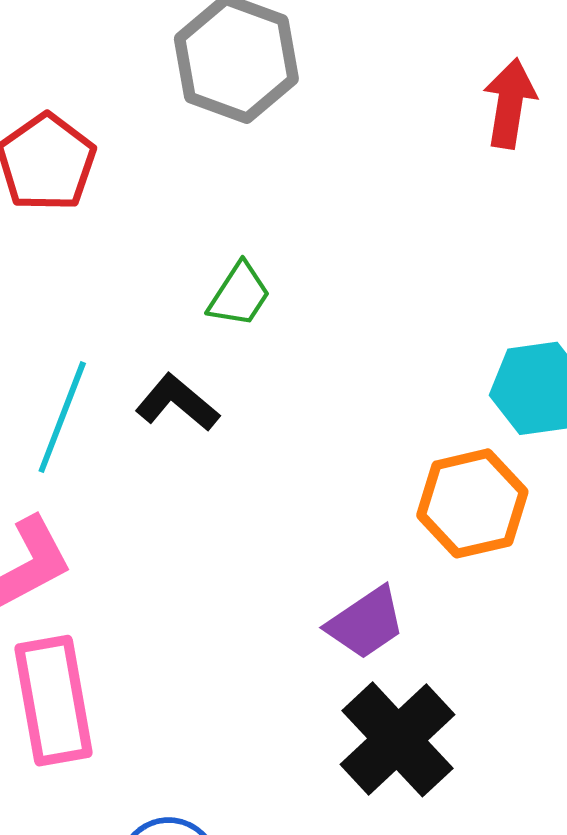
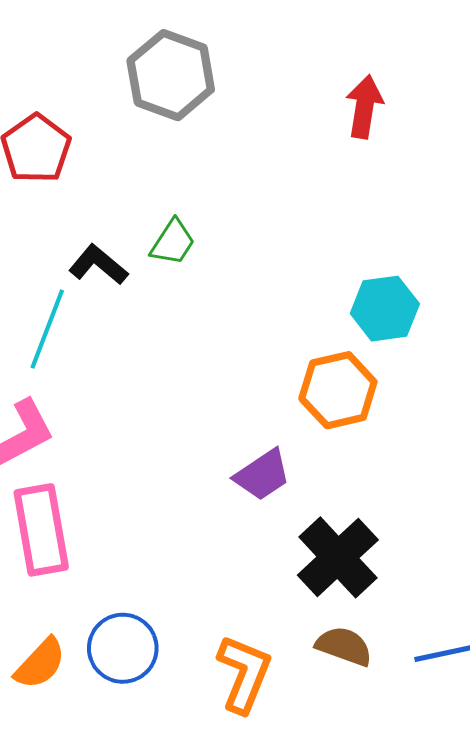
black L-shape: (177, 403) -> (98, 265), moved
black cross: (397, 739) -> (338, 557), moved

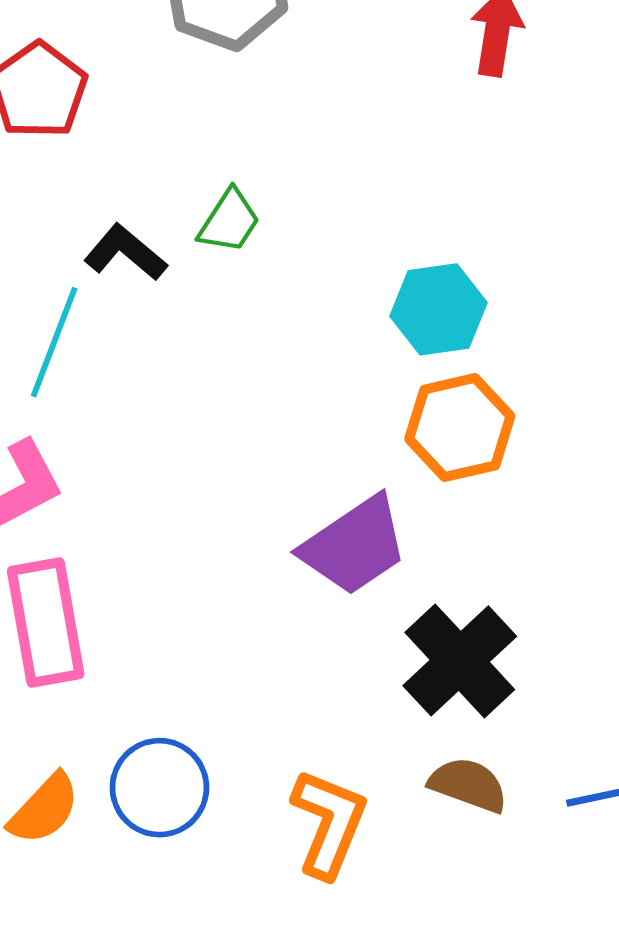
cyan hexagon: (385, 309) -> (438, 309), moved
purple trapezoid: (262, 475) -> (354, 546), size x1.4

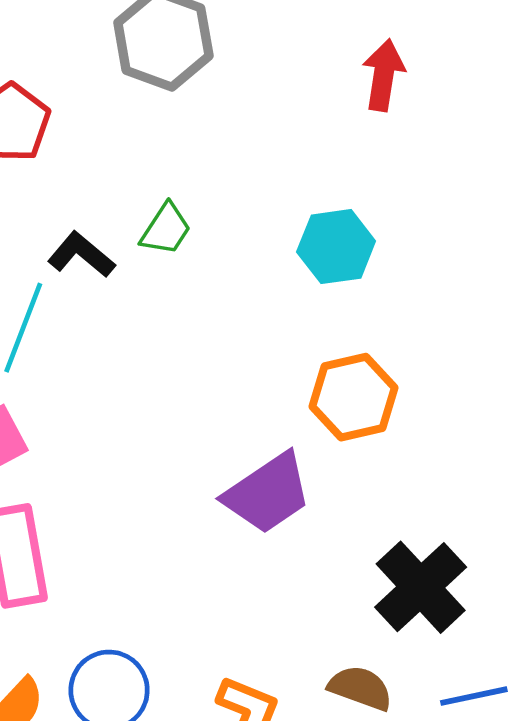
cyan hexagon: (438, 309) -> (336, 247), moved
black cross: (460, 661) -> (421, 587), moved

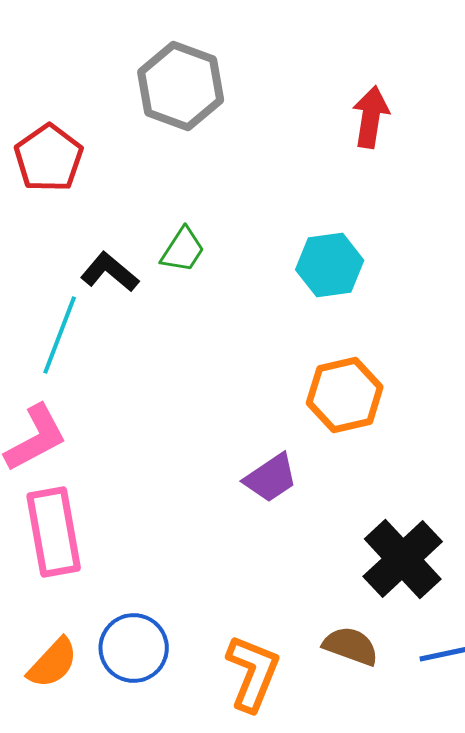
purple trapezoid: (268, 493) -> (271, 478), size x0.7

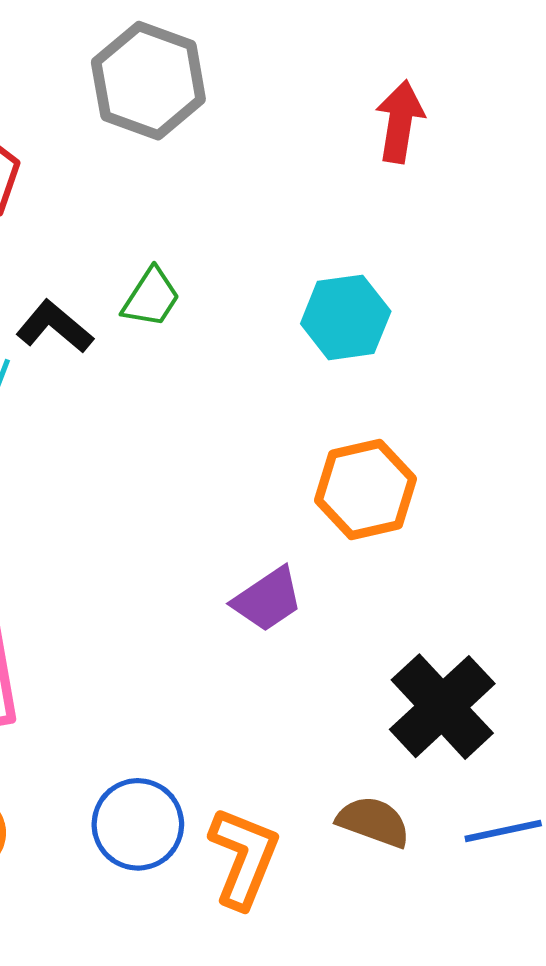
blue circle: (134, 648) -> (138, 824), moved

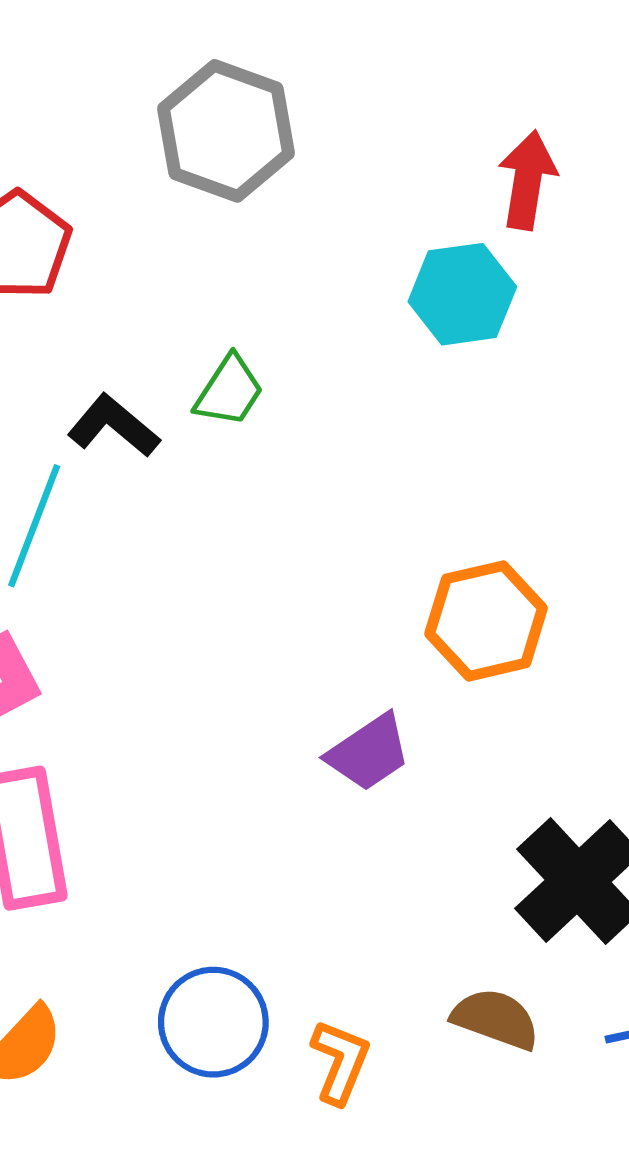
cyan hexagon: (346, 317) -> (462, 294), moved
orange L-shape: (244, 857) -> (340, 1062), size x0.7

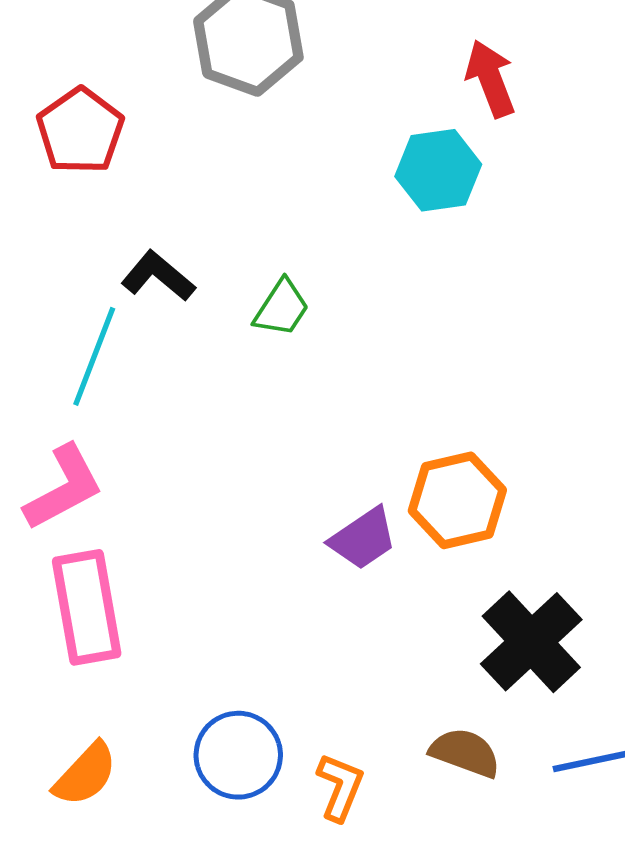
red arrow: (527, 180) -> (491, 79), turned -30
green trapezoid: (229, 391) -> (282, 308), moved
orange hexagon: (486, 621) -> (457, 500), moved

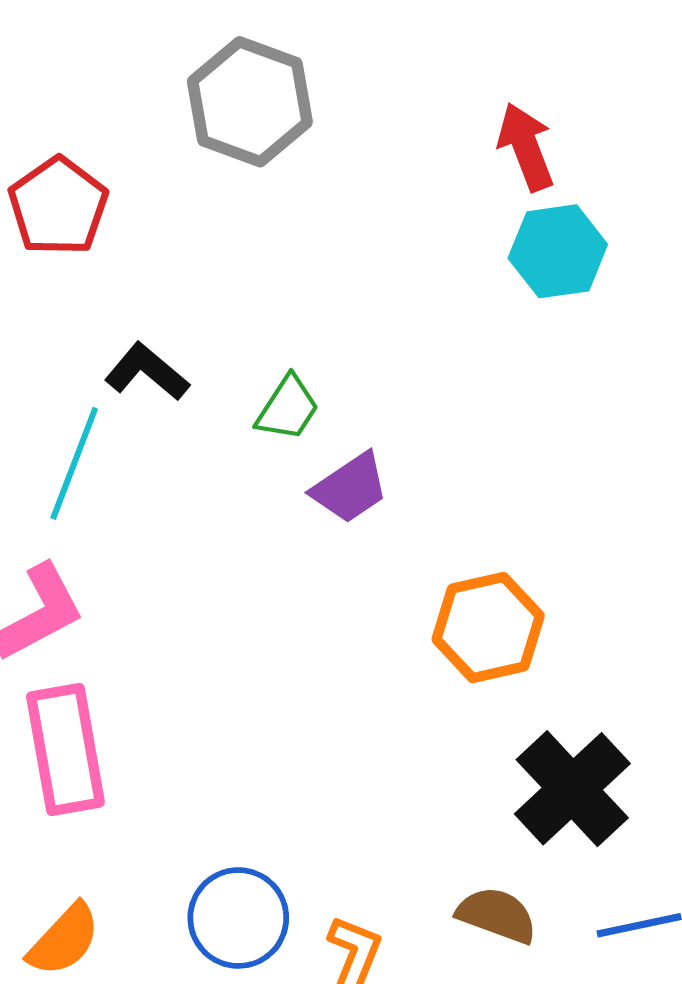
cyan hexagon: (438, 170) -> (558, 251), moved
purple trapezoid: (363, 539) -> (350, 488), moved

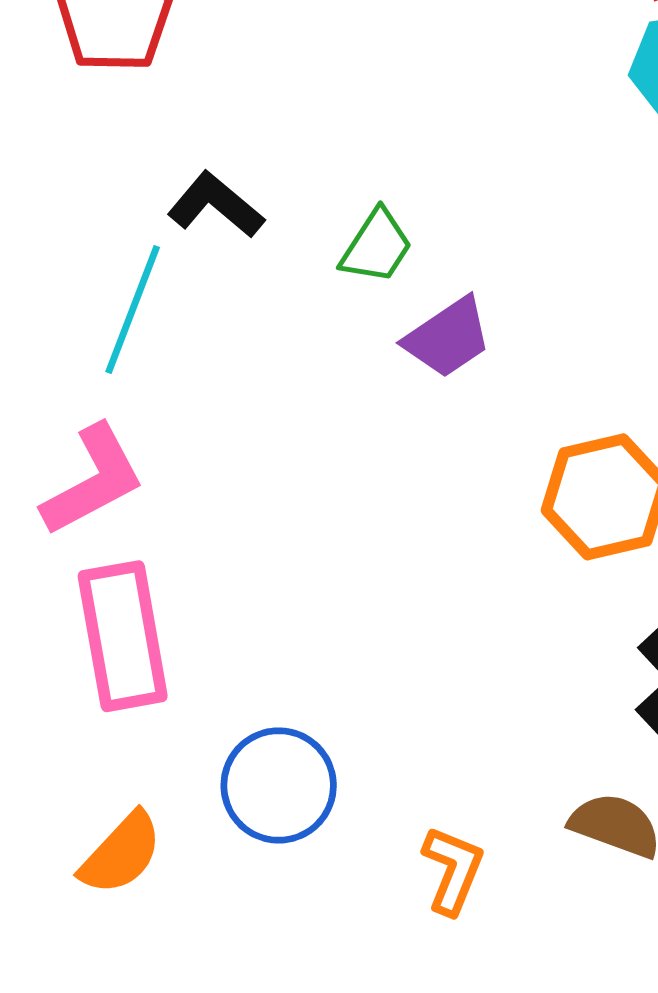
blue circle: (238, 918) -> (279, 785), moved

